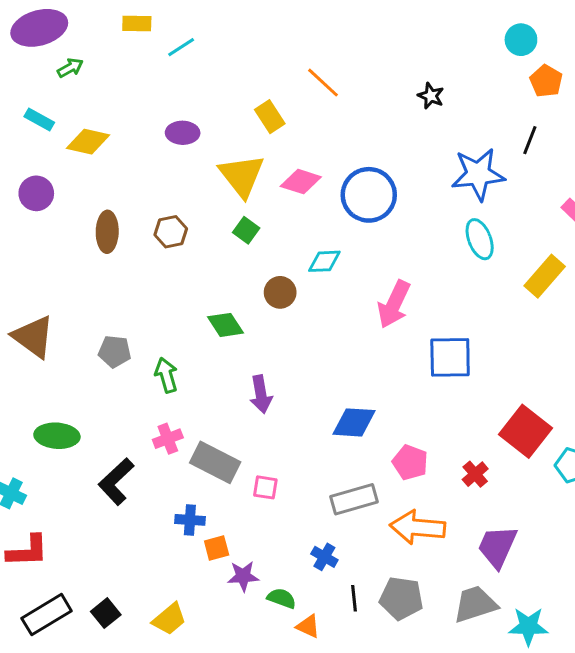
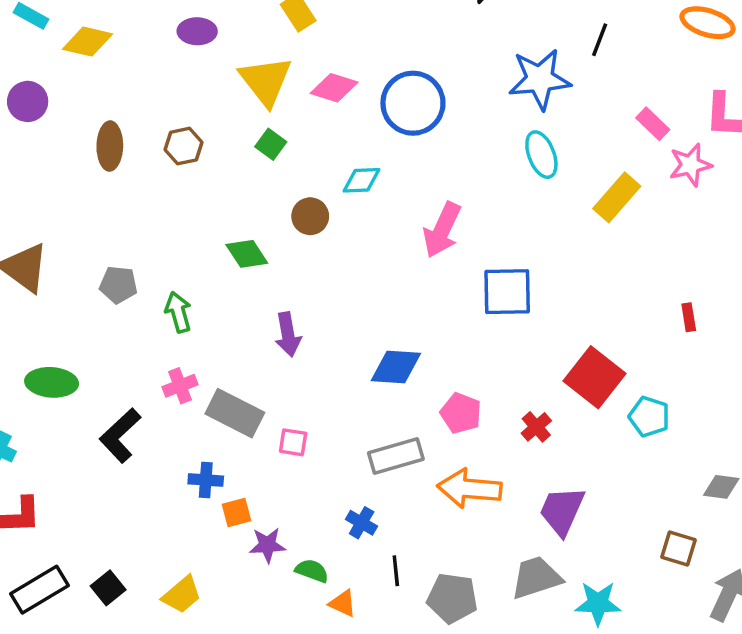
gray pentagon: (401, 598) -> (452, 598), moved

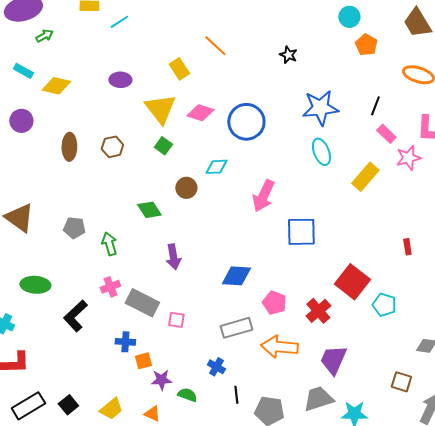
black line: (600, 40) -> (375, 106), moved
red cross: (536, 427) -> (318, 311), size x1.4
orange triangle: (343, 603) -> (152, 414), moved

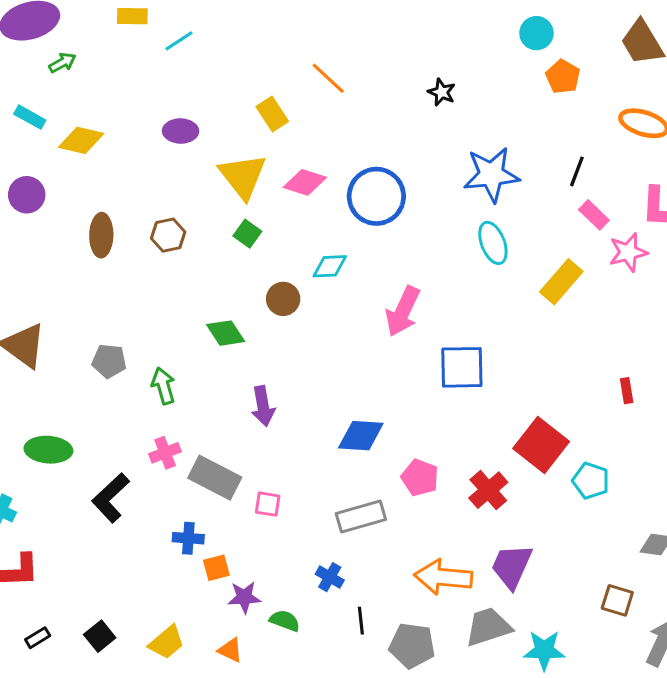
orange arrow: (279, 347) -> (443, 577), moved
black rectangle: (28, 406) -> (38, 638), size x0.5

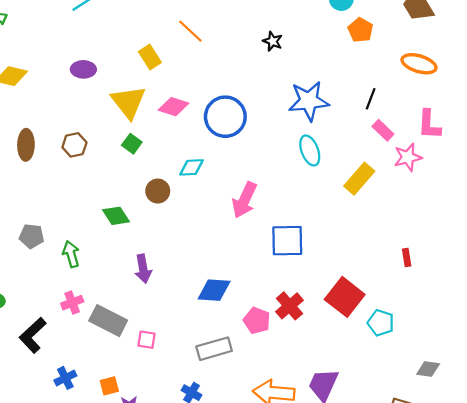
red cross: (488, 490) -> (290, 306), moved
blue cross: (188, 538) -> (65, 378), moved, turned -30

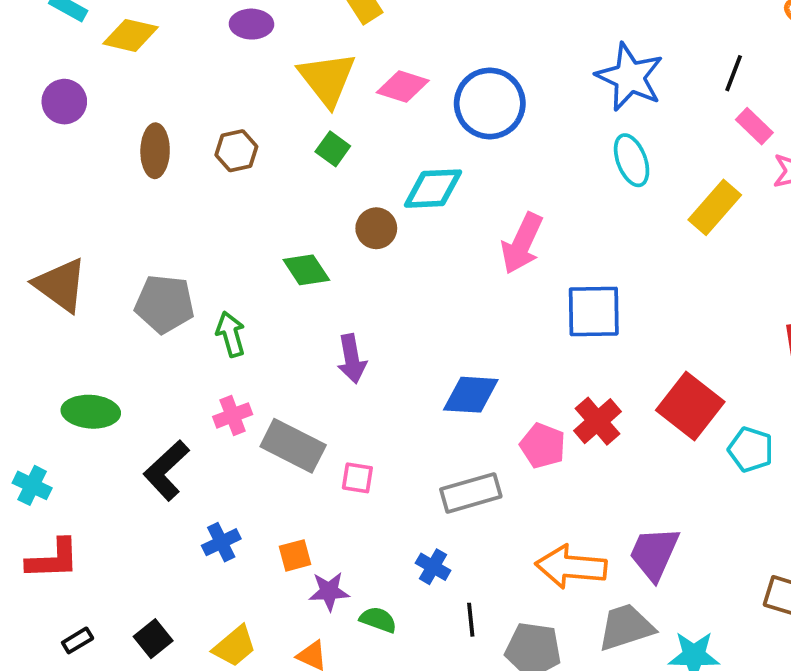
blue star: (309, 101) -> (630, 77), turned 30
cyan diamond: (192, 167) -> (433, 189), size x1.4
gray pentagon: (32, 236) -> (165, 304), size x1.4

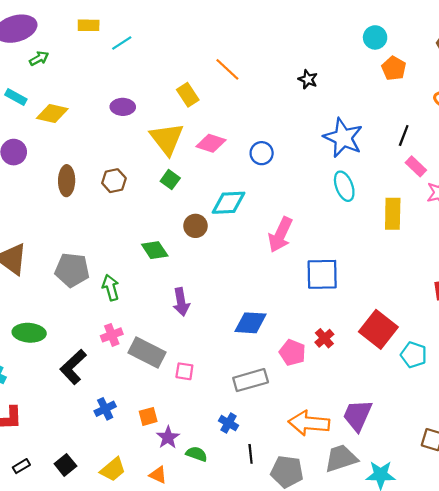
blue circle: (490, 103) -> (262, 153), size x0.6
yellow rectangle: (715, 207) -> (393, 214), turned -40
red cross: (598, 421) -> (324, 338), size x0.7
purple star: (329, 591) -> (168, 437), turned -30

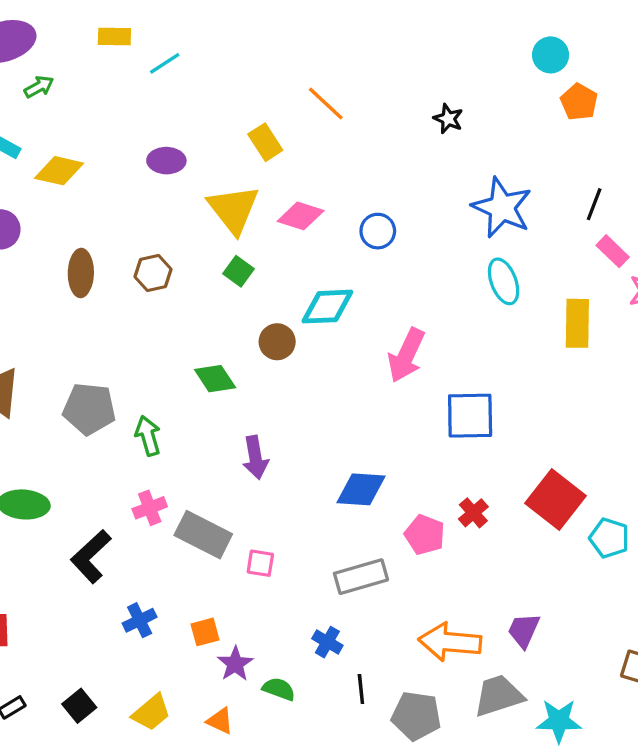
purple trapezoid: (357, 415) -> (524, 630), size x0.7

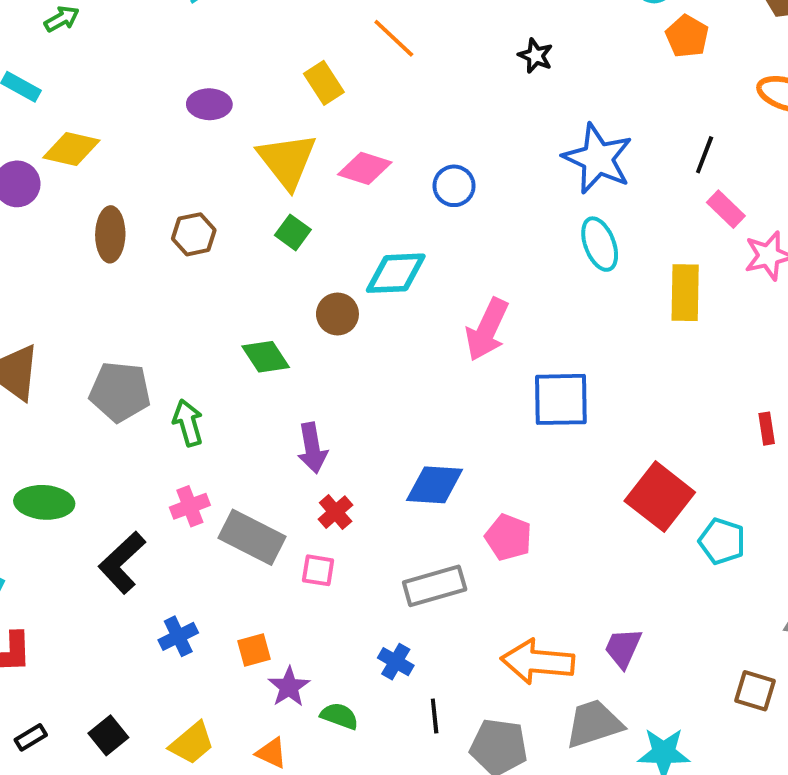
yellow diamond: (59, 171) -> (71, 149), moved
red cross: (473, 513) -> (336, 512), moved

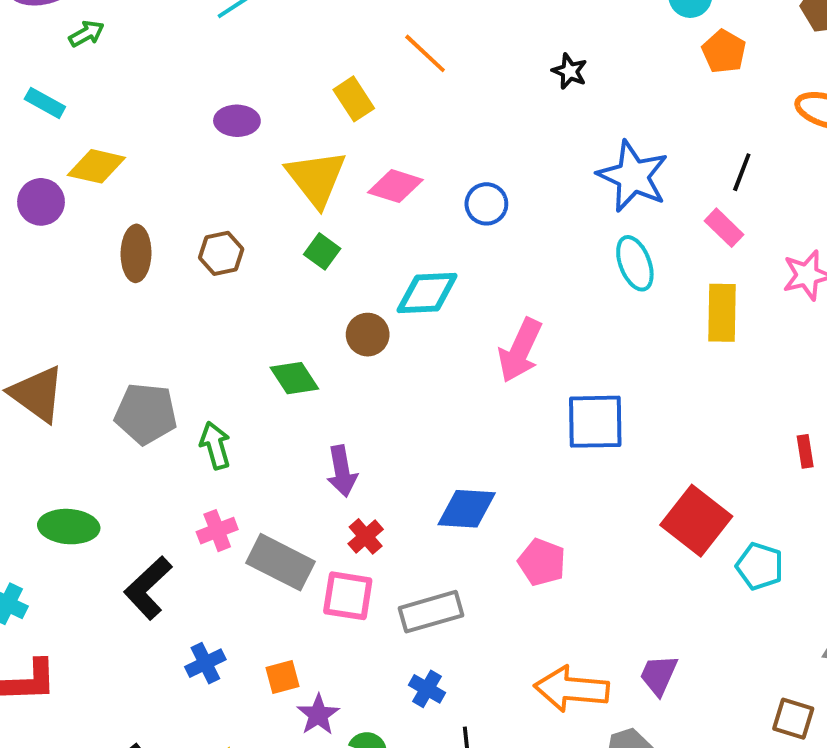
pink rectangle: (726, 209) -> (724, 228), moved
pink square: (318, 570) -> (348, 596), size x1.5
gray rectangle: (435, 586) -> (431, 612), moved

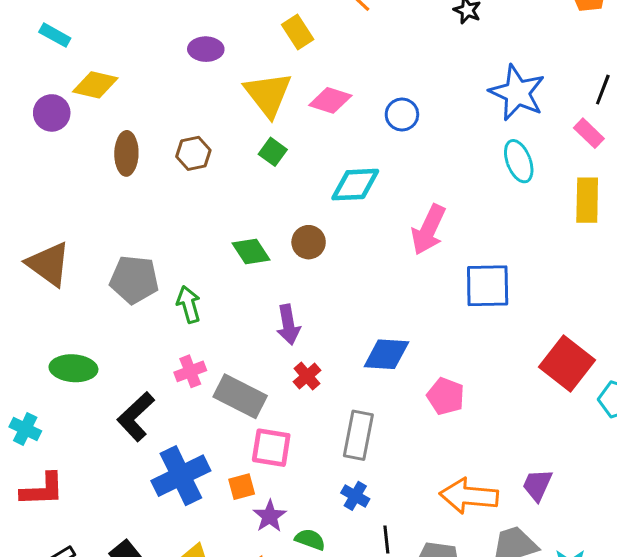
brown circle: (368, 335) -> (309, 242), moved
pink square: (348, 596) -> (271, 448), moved
gray rectangle: (431, 612) -> (358, 435), turned -63
blue cross: (205, 663) -> (181, 476), size x1.8

